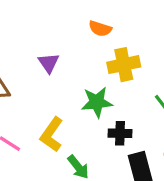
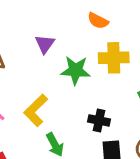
green star: (97, 102) -> (76, 70), moved

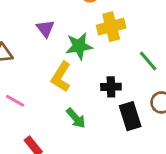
yellow L-shape: (36, 110) -> (61, 77), moved

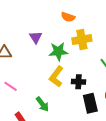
yellow L-shape: (61, 77) -> (56, 77), moved
green arrow: (76, 118) -> (42, 104), moved

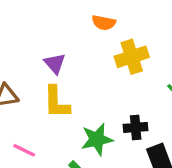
green star: (58, 51) -> (97, 139), moved
yellow L-shape: (56, 77) -> (56, 102), moved, turned -30

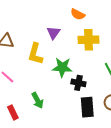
purple triangle: (55, 63) -> (54, 33), moved
green star: (97, 139) -> (62, 67), moved

